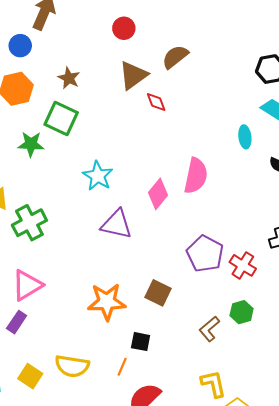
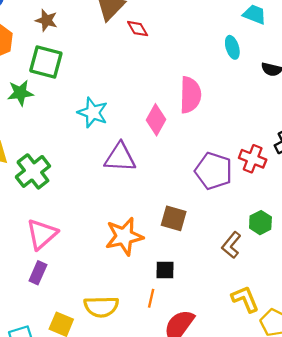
red cross: (243, 265) -> (253, 159), moved

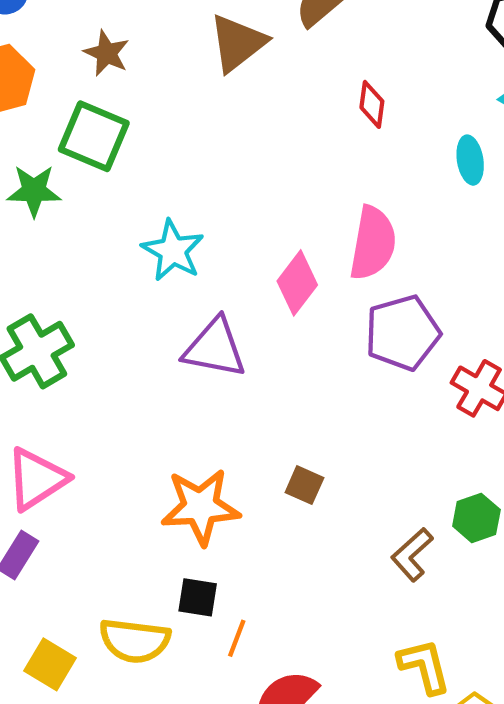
red diamond: (138, 29) -> (372, 104), moved, turned 30
purple pentagon: (214, 171) -> (402, 333), moved, turned 30
brown square: (174, 218) -> (304, 485), size x0.7
black square: (165, 270) -> (198, 597), moved

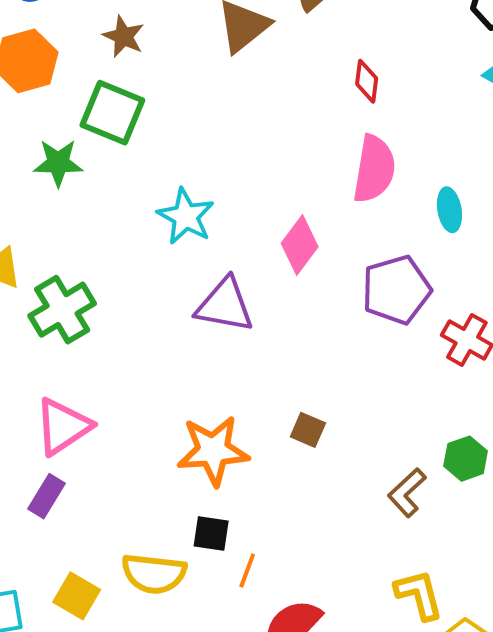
cyan ellipse: (470, 160) -> (449, 210), moved
pink semicircle: (373, 243) -> (374, 169), moved

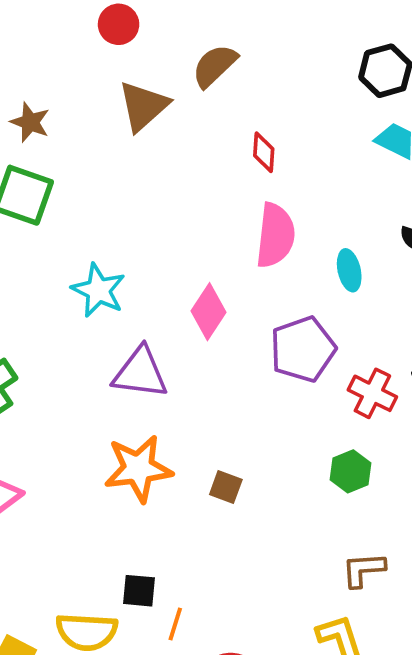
orange star: (213, 451) -> (138, 468), moved
green hexagon: (466, 459) -> (350, 471), moved
brown L-shape: (407, 493) -> (363, 570), moved, turned 42

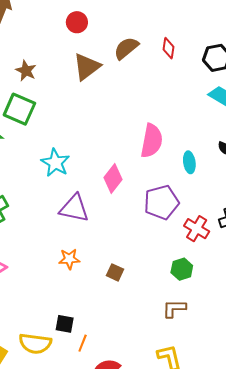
red diamond: (264, 152) -> (169, 48), moved
orange star: (138, 468) -> (69, 259), size x0.6
brown L-shape: (363, 570) -> (174, 309), moved

